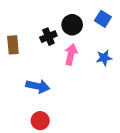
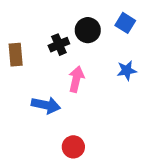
pink arrow: (71, 54) -> (76, 79), moved
red circle: (40, 121) -> (73, 147), moved

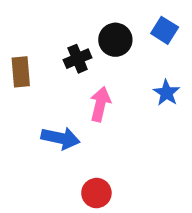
blue star: (127, 71) -> (166, 93), turned -30

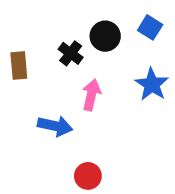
black cross: (78, 59) -> (71, 53), turned -30
blue star: (166, 93) -> (152, 84), size x1.4

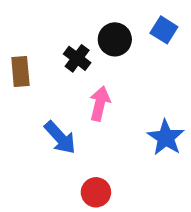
blue star: (152, 84) -> (166, 138), moved
blue arrow: (55, 126) -> (60, 138), turned 36

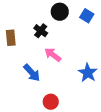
black circle: (115, 39) -> (60, 12), moved
pink arrow: (100, 104) -> (53, 55), turned -66

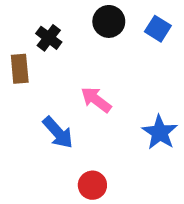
black cross: (41, 31) -> (49, 38), moved

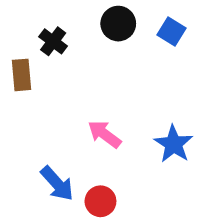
pink arrow: (96, 100) -> (104, 134), moved
blue arrow: (58, 132) -> (57, 183), moved

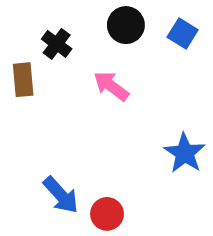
pink arrow: (104, 134) -> (111, 86), moved

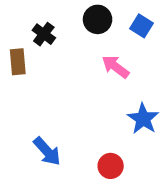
pink arrow: (111, 86) -> (115, 67), moved
red circle: (107, 214) -> (111, 166), moved

